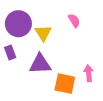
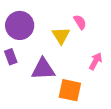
yellow triangle: (43, 33) -> (61, 36), moved
pink arrow: (89, 73) -> (96, 61), moved, turned 35

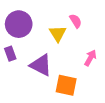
purple triangle: (43, 69) -> (41, 65), turned 30

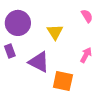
pink semicircle: (76, 21) -> (87, 16), moved

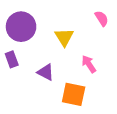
pink arrow: (86, 55) -> (89, 64), moved, turned -63
purple triangle: (39, 62) -> (46, 72), size x0.7

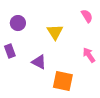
purple circle: (21, 27) -> (18, 23), size x0.6
pink arrow: (89, 64) -> (89, 55), moved

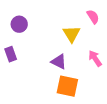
yellow triangle: (55, 32) -> (72, 34), moved
purple triangle: (39, 62) -> (59, 62), moved

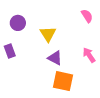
yellow triangle: (72, 34) -> (48, 34), moved

